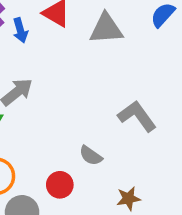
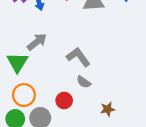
gray L-shape: (137, 116) -> (78, 57), moved

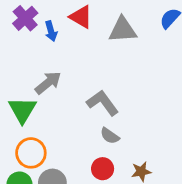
red circle: (64, 100) -> (103, 169), moved

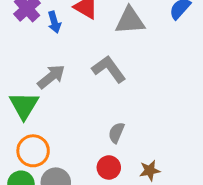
gray L-shape: (103, 103) -> (109, 69), moved
gray semicircle: (110, 136) -> (116, 133), turned 78

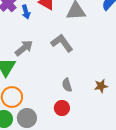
gray semicircle: (116, 133) -> (67, 85), turned -40
brown star: (150, 171) -> (101, 86), moved

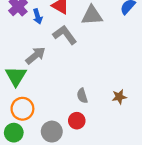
gray L-shape: (62, 43) -> (65, 35), moved
gray circle: (27, 118) -> (52, 132), moved

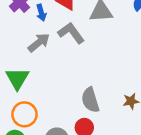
gray arrow: (35, 55) -> (39, 43), moved
gray semicircle: (82, 96) -> (90, 100), size x1.5

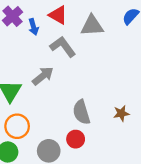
gray arrow: (39, 43) -> (43, 76), moved

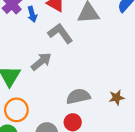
gray semicircle: (81, 112) -> (78, 96), turned 95

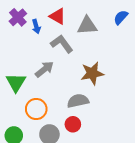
brown star: (117, 98) -> (92, 73), moved, size x1.6
orange circle: (16, 110) -> (36, 109), moved

